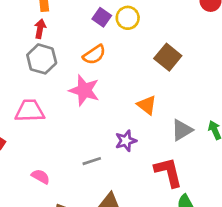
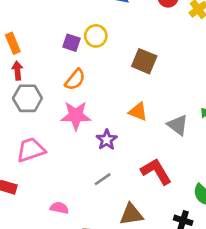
gray triangle: (182, 130) -> (178, 125), turned -35
purple star: (126, 141) -> (107, 140), moved
red L-shape: (168, 172) -> (156, 171), moved

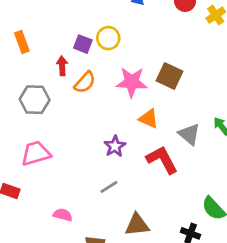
brown square: (144, 61) -> (170, 76), moved
red arrow: (17, 71) -> (62, 66), moved
pink star: (76, 116) -> (132, 82), moved
red L-shape: (156, 171) -> (162, 160), moved

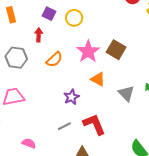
purple square: (83, 44) -> (49, 14), moved
orange semicircle: (85, 82) -> (54, 59), moved
pink star: (132, 82) -> (88, 51), turned 30
red L-shape: (162, 160) -> (94, 124), moved

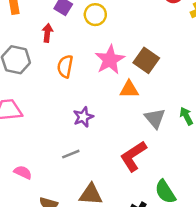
orange semicircle: (54, 59) -> (65, 66), turned 138
orange triangle: (98, 79) -> (129, 89), moved, turned -35
red L-shape: (94, 124) -> (133, 156), moved, turned -105

